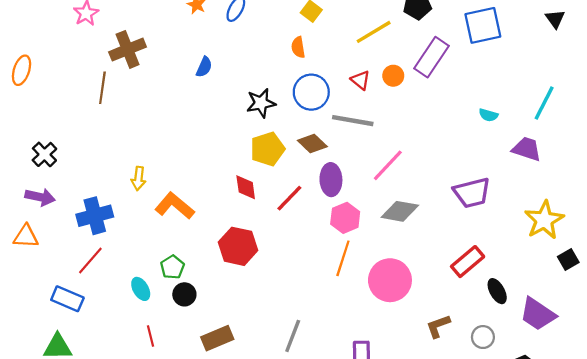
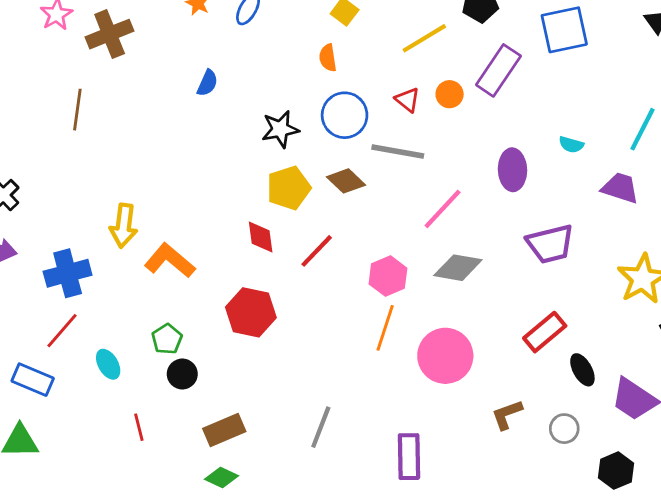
brown cross: (128, 49) -> (110, 34), moved
yellow arrow: (138, 178) -> (124, 226), size x1.4
purple ellipse: (331, 180) -> (512, 170), moved
cyan ellipse: (141, 289) -> (108, 364), moved

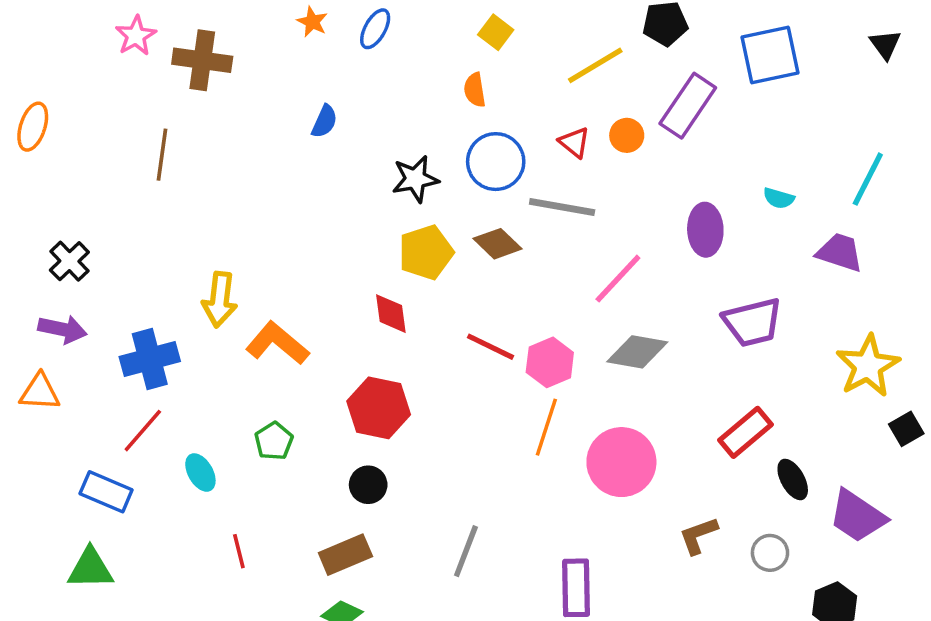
brown cross: (110, 34) -> (202, 60), turned 30
red line: (317, 251) -> (490, 347), moved, turned 72
black circle: (182, 374) -> (368, 485), moved

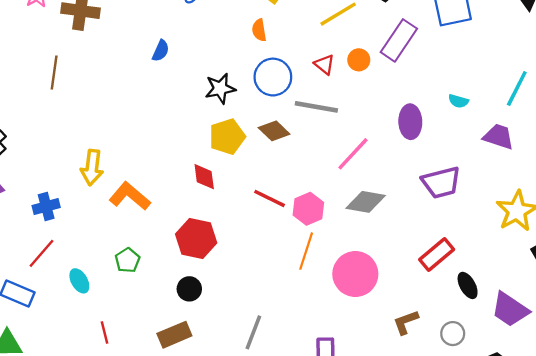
blue cross: (150, 359) -> (46, 206), size x0.7

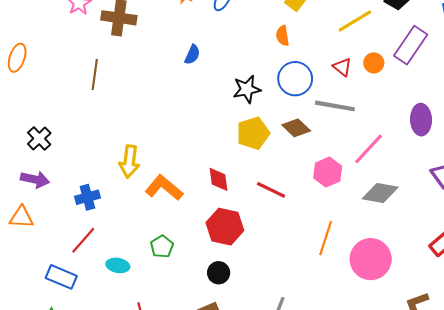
red diamond: (204, 177) -> (219, 179), moved
red line: (269, 198) -> (271, 190), moved
pink hexagon: (308, 209) -> (328, 172), moved
cyan ellipse: (79, 281) -> (118, 265), turned -50

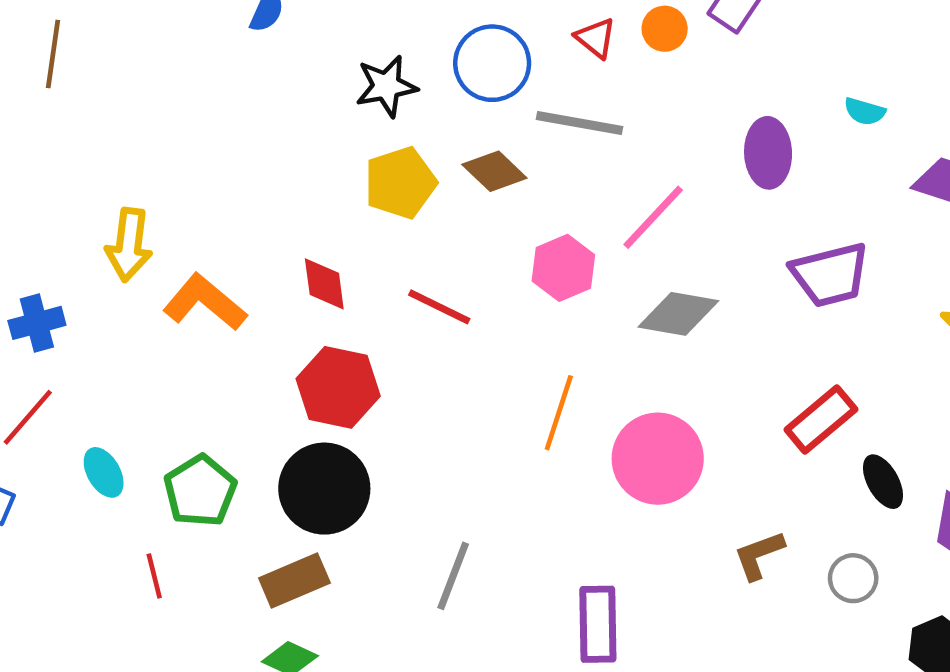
green pentagon: (162, 247) -> (200, 491), moved, size x1.4
cyan ellipse: (118, 265) -> (104, 472), turned 50
black circle: (219, 273) -> (324, 489), size x1.8

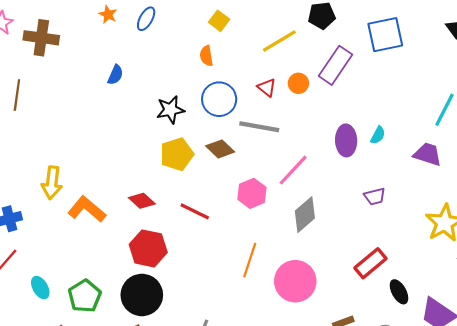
cyan semicircle: (865, 111) -> (378, 135), moved, turned -78
purple trapezoid: (830, 275) -> (375, 197), size x0.6
red diamond: (324, 284) -> (142, 201), turned -40
gray diamond: (678, 314) -> (305, 215), turned -51

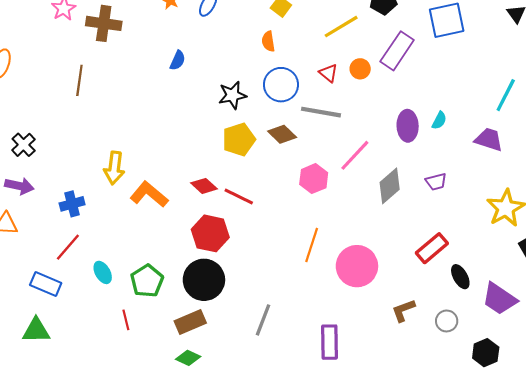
red line: (195, 211) -> (239, 196), moved
gray diamond: (305, 215) -> (390, 186), moved

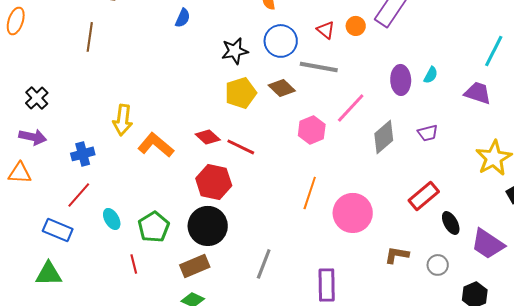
brown L-shape: (403, 310) -> (397, 255), turned 30

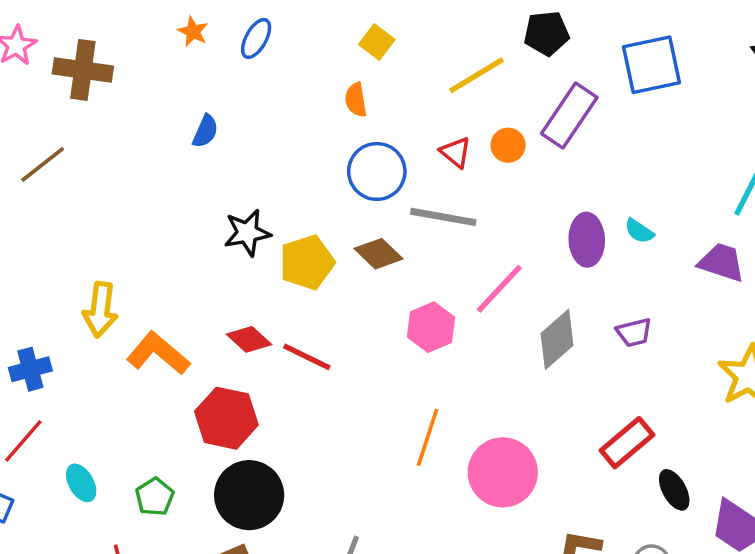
brown line: (90, 37) -> (43, 164), turned 44
black star: (235, 51) -> (247, 233), moved
cyan semicircle: (431, 75) -> (639, 231), turned 96
red hexagon: (214, 182) -> (226, 418), moved
green pentagon: (154, 227) -> (155, 497), size x0.7

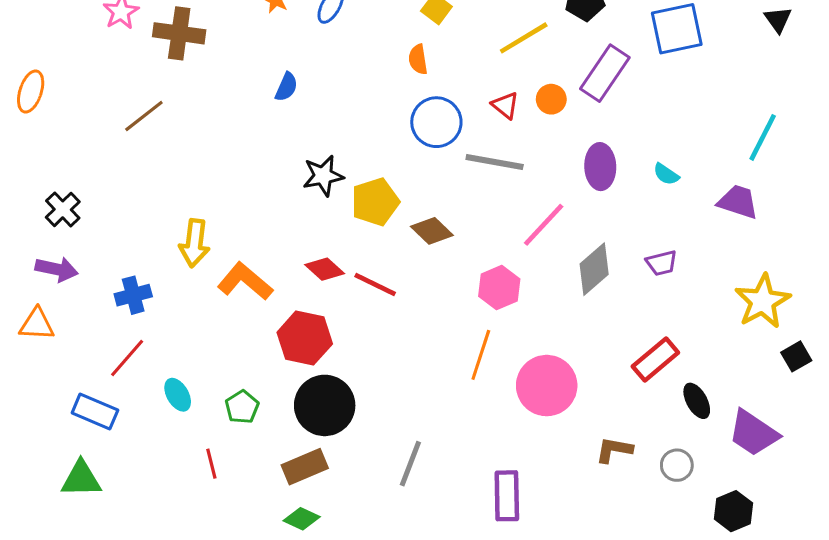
purple ellipse: (587, 240) -> (600, 167), moved
brown diamond: (379, 254) -> (432, 231), moved
pink hexagon: (431, 327) -> (499, 288), moved

